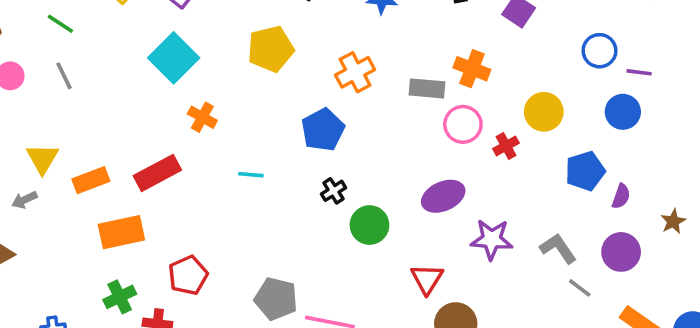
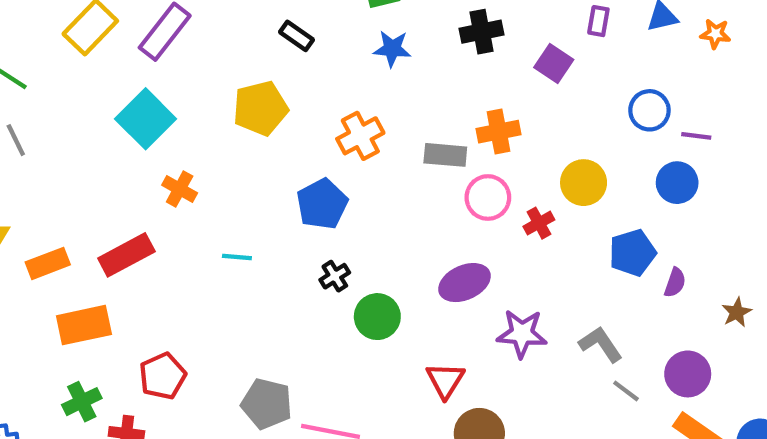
orange cross: (472, 69) -> (499, 132), turned -32
purple circle: (621, 252) -> (688, 374), moved

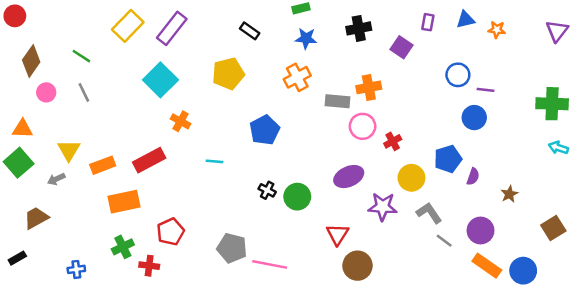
orange cross: (360, 136) -> (297, 77), moved
yellow circle: (584, 183) -> (411, 178), moved
black cross: (335, 276) -> (267, 190), moved, turned -30

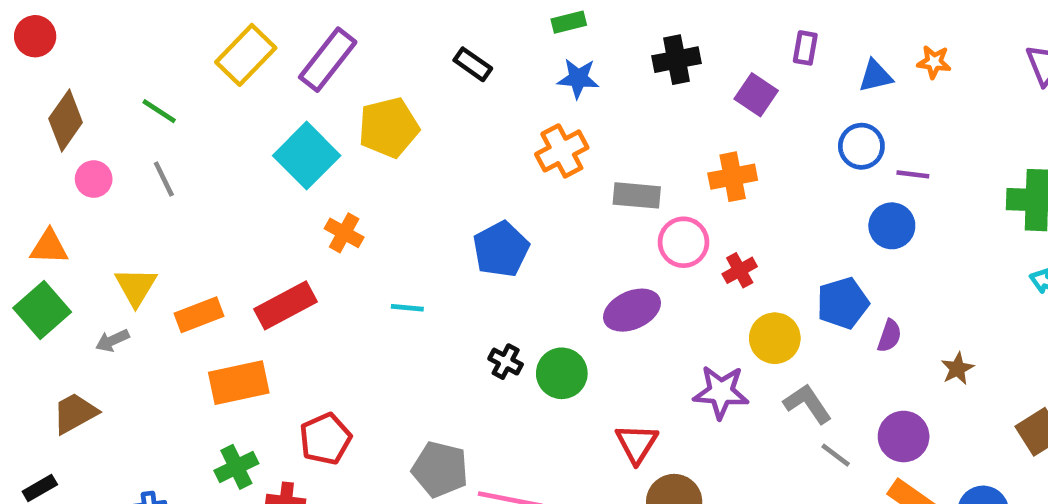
blue triangle: (465, 20) -> (875, 76), moved
yellow pentagon: (228, 74) -> (389, 128), moved
orange cross: (369, 87) -> (733, 177), moved
purple ellipse: (349, 177) -> (632, 310), moved

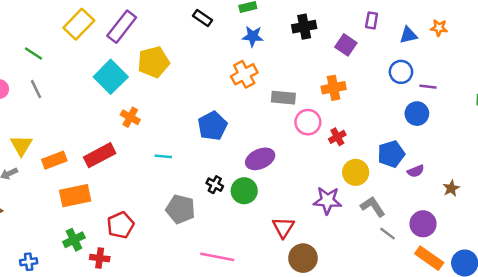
black rectangle: (473, 64) -> (203, 18), moved
purple ellipse: (632, 310) -> (260, 159), moved
purple semicircle: (889, 336) -> (416, 171), turned 49
gray pentagon: (440, 469) -> (180, 209), moved

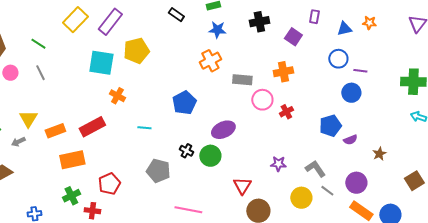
cyan square: (111, 77) -> (101, 63), turned -36
yellow circle: (356, 172) -> (301, 198), moved
purple star: (327, 201) -> (278, 164), size x0.7

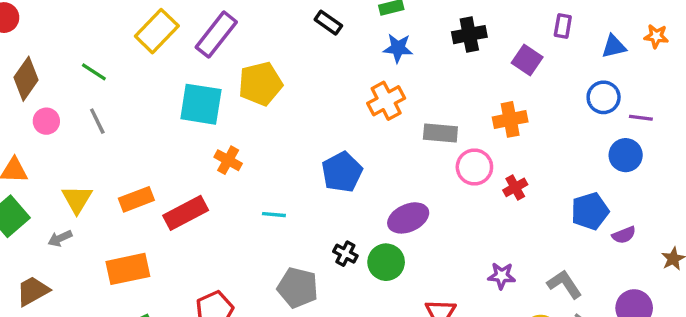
orange rectangle: (55, 131) -> (136, 199), moved
orange rectangle: (72, 160) -> (128, 269), moved

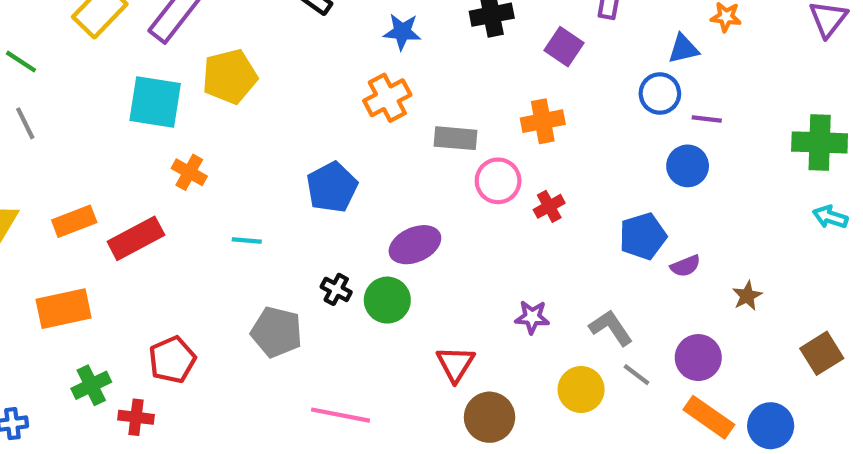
blue triangle: (614, 46) -> (683, 49), moved

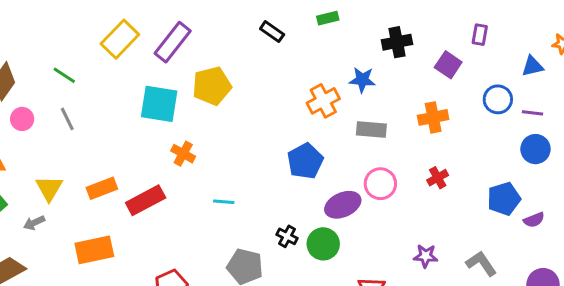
blue star: (402, 32) -> (362, 80), moved
blue circle: (660, 93) -> (498, 99), moved
purple line: (707, 119) -> (532, 113), moved
pink circle: (498, 181) -> (380, 184), moved
blue pentagon: (332, 187) -> (305, 161), moved

